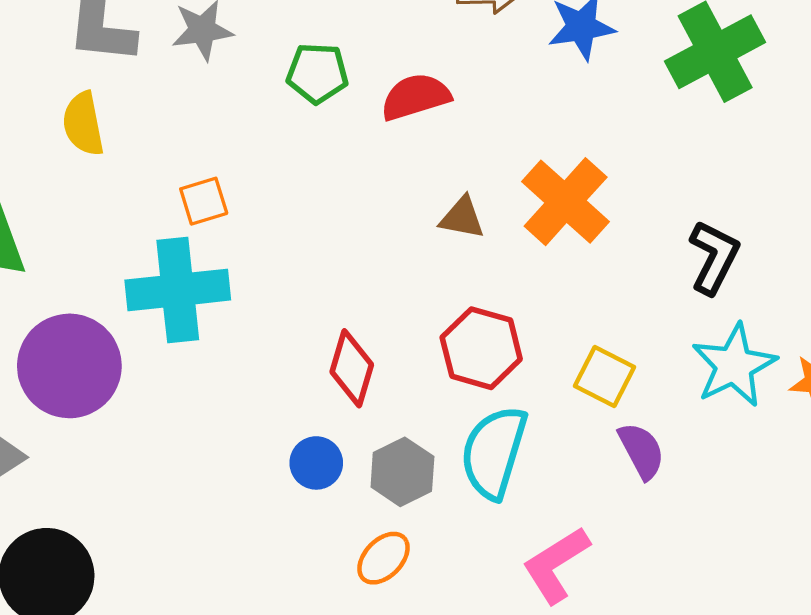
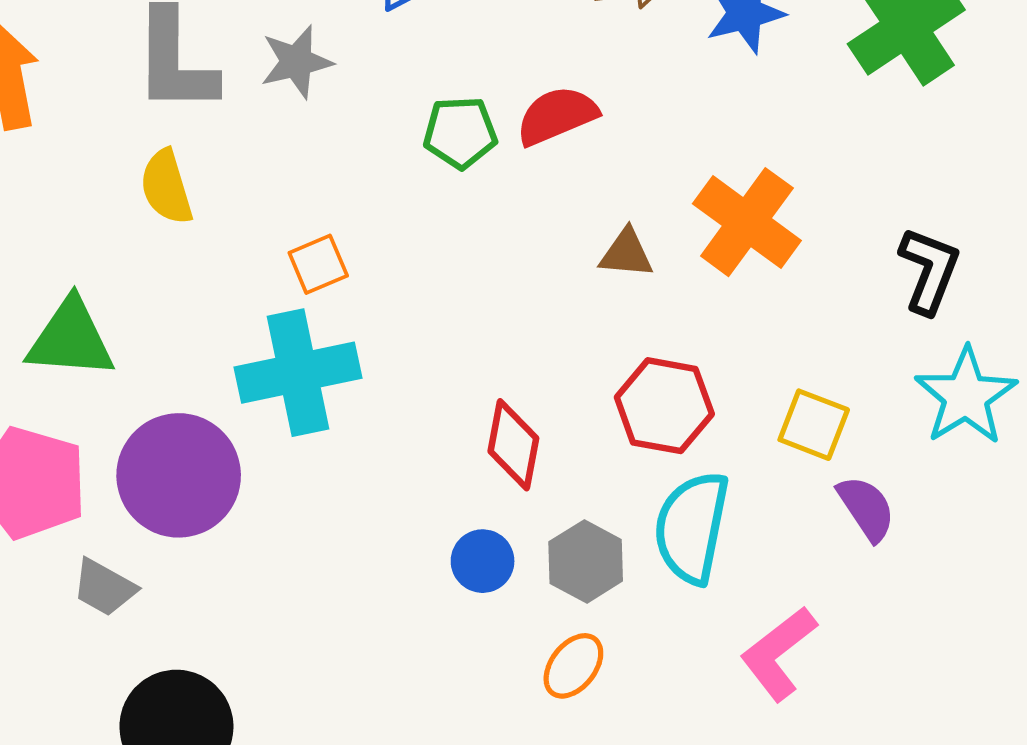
green pentagon: (317, 73) -> (460, 132), moved

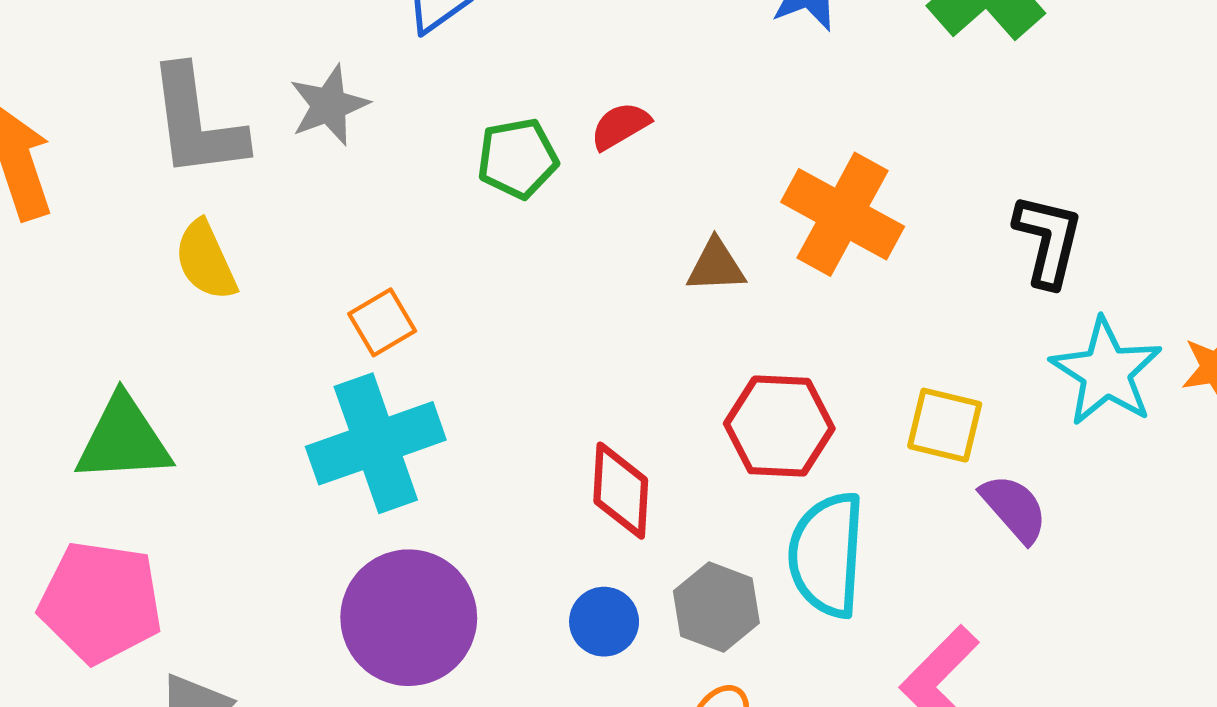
red semicircle: (557, 116) -> (620, 126), size x0.7
purple circle: (179, 475) -> (409, 618), moved

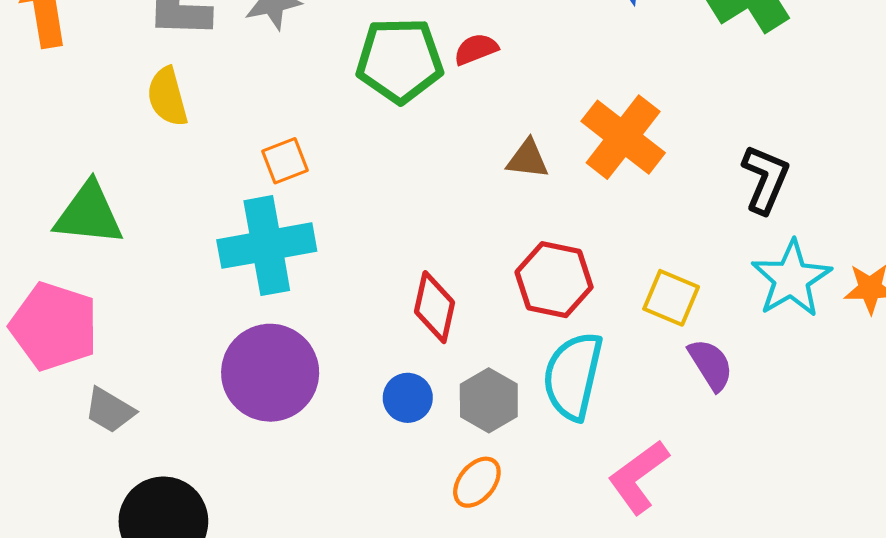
green pentagon: (518, 158) -> (400, 60), size x1.5

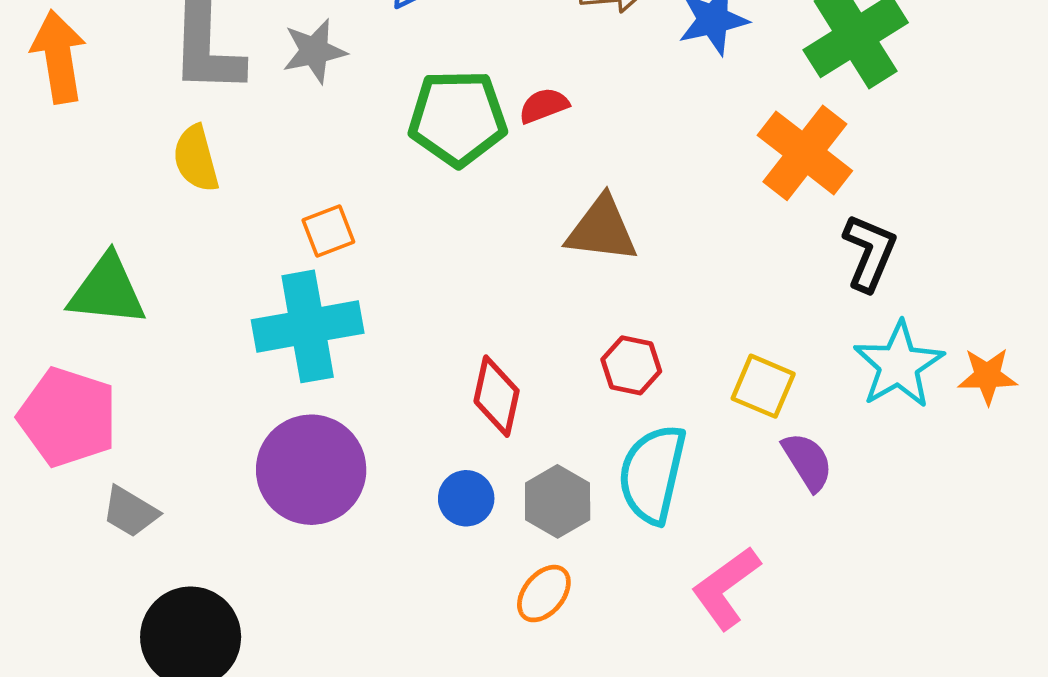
orange cross: (623, 137) -> (805, 153), moved
brown triangle: (528, 159) -> (602, 229), size x1.5
red hexagon: (554, 280) -> (631, 365), size x0.7

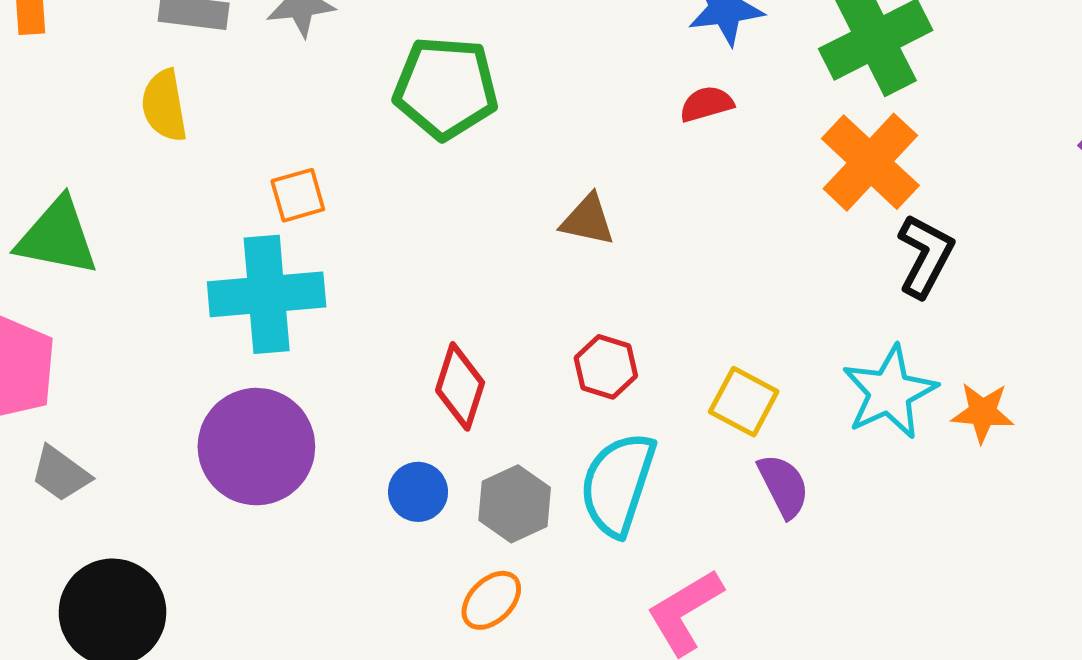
red semicircle: (544, 106) -> (707, 104), moved
orange cross: (805, 153) -> (870, 162), moved
brown triangle: (602, 229) -> (588, 220), size x0.7
black L-shape: (870, 252) -> (925, 256), moved

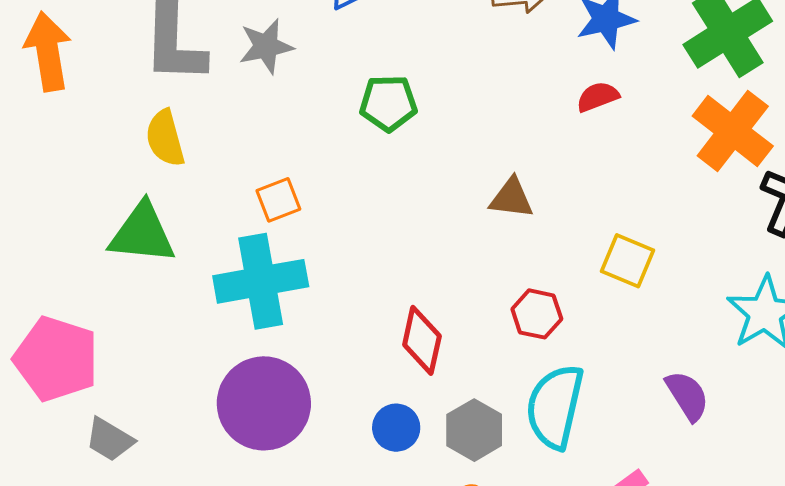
green pentagon: (446, 88) -> (388, 103), size x0.7
green triangle: (57, 237) -> (142, 234), moved
yellow square: (744, 402) -> (628, 261), moved

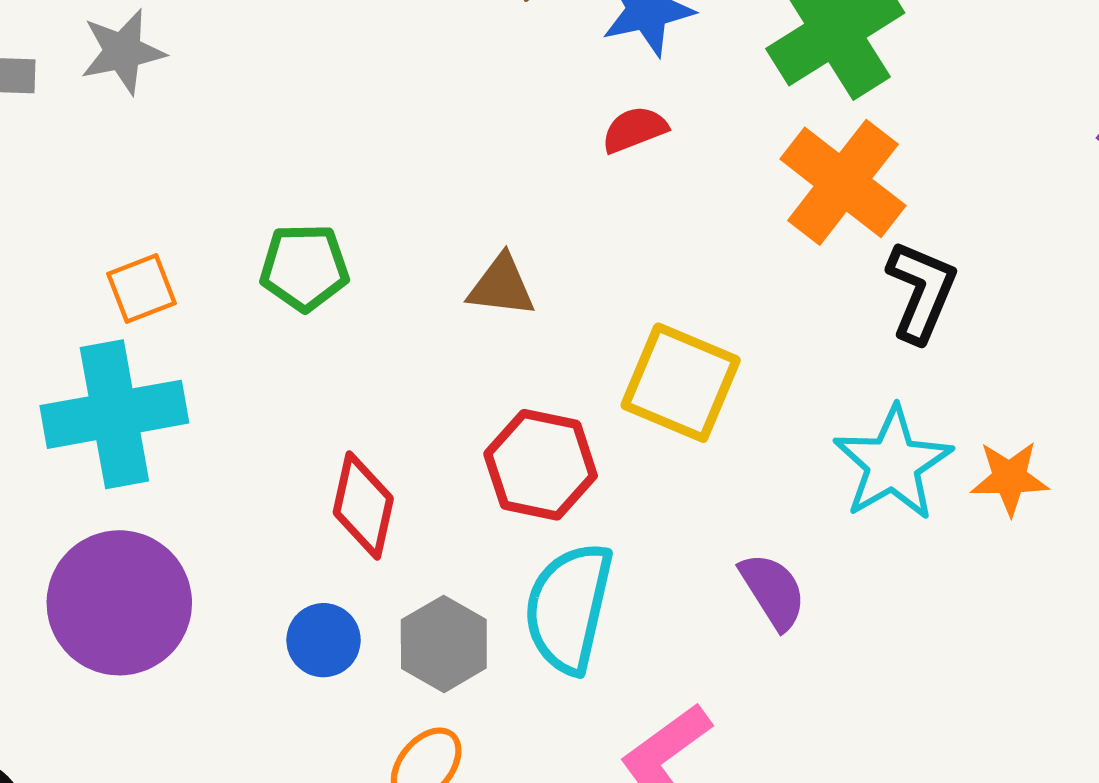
green pentagon: (388, 103) -> (304, 267), moved
yellow square: (628, 261) -> (681, 383), size x1.4
red hexagon: (537, 314) -> (541, 465), size x1.4

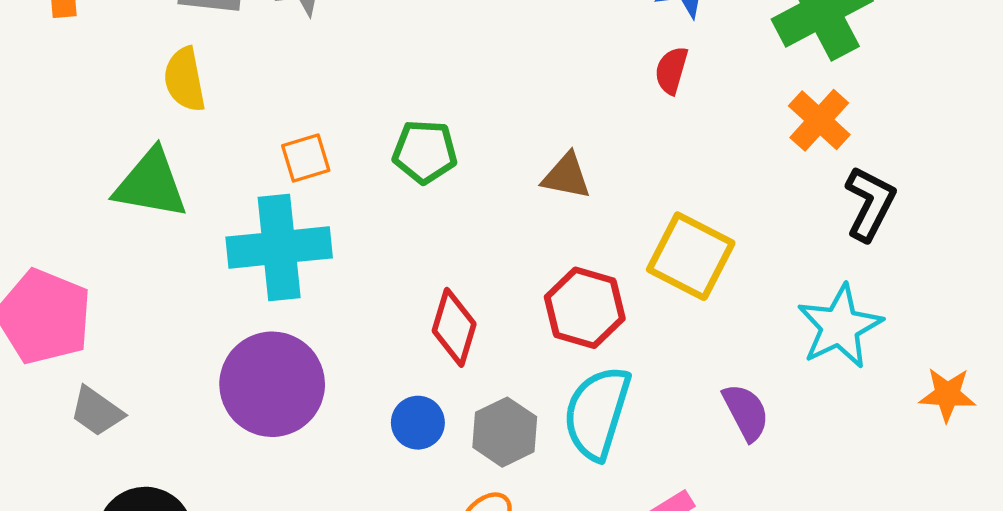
red semicircle: (635, 129) -> (671, 70), turned -57
orange cross: (843, 182) -> (819, 120), size x0.7
orange star: (1010, 478) -> (947, 394), moved

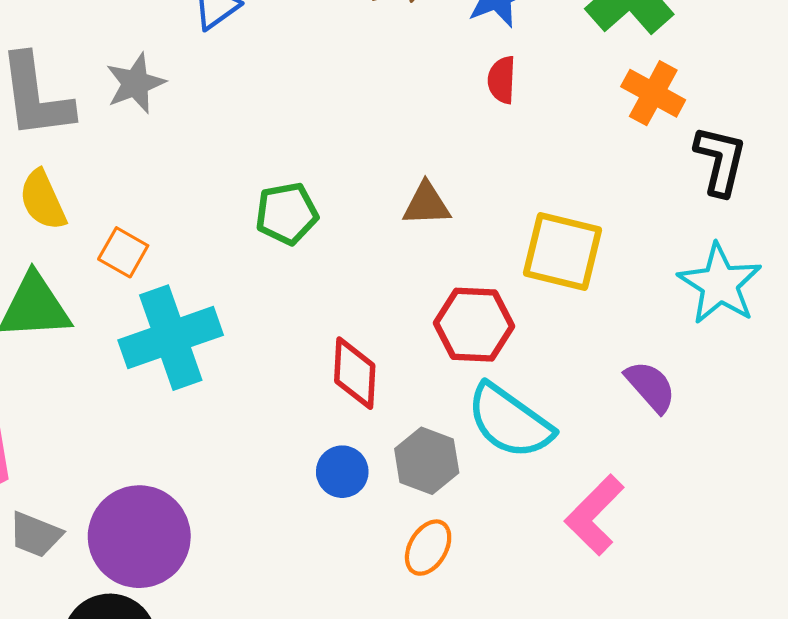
orange square: (306, 158) -> (123, 252), moved, turned -30
purple circle: (272, 384) -> (139, 537), moved
cyan semicircle: (597, 413) -> (510, 421), turned -58

